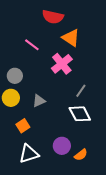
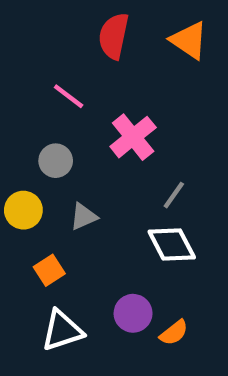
red semicircle: (53, 17) -> (114, 36), turned 90
orange triangle: (71, 38) -> (189, 40), moved
gray circle: (15, 76) -> (56, 161), moved

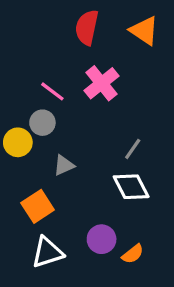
pink line: (69, 96) -> (52, 91), moved
pink cross: (133, 137) -> (102, 83), moved
yellow circle: (23, 210) -> (18, 142), moved
orange square: (49, 270) -> (38, 206), size x1.4

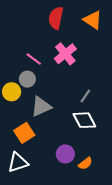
gray triangle: (64, 165) -> (41, 107), size x1.5
white triangle: (47, 252) -> (18, 162), moved

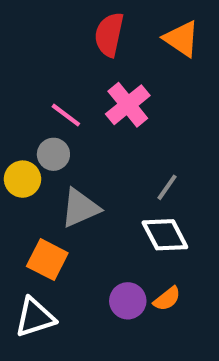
orange square: (24, 133) -> (47, 260), turned -30
orange semicircle: (85, 163) -> (167, 299), moved

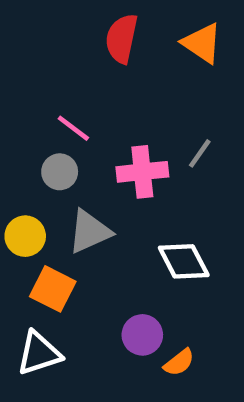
pink cross: (128, 105) -> (142, 172), moved, turned 33
yellow circle: (22, 179) -> (25, 236), moved
gray line: (167, 187) -> (200, 153), moved
orange semicircle: (167, 299) -> (179, 362), moved

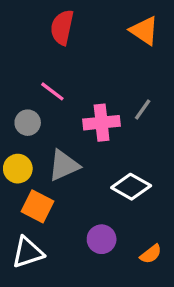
red semicircle: (122, 39) -> (62, 27), moved
gray circle: (60, 172) -> (28, 123), moved
white diamond: (184, 261) -> (131, 187), turned -33
orange semicircle: (179, 362) -> (151, 254), moved

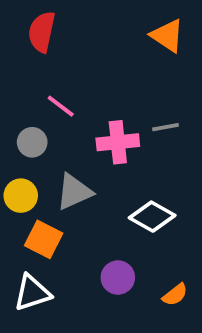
red semicircle: (62, 27) -> (42, 32), moved
gray line: (143, 109) -> (165, 127), turned 45

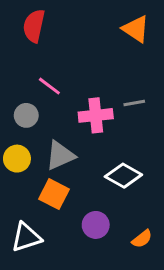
orange square: (44, 239) -> (54, 194), moved

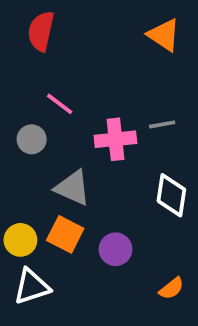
gray triangle: (60, 156) -> (73, 188), turned 48
yellow circle: (17, 159) -> (20, 240), moved
white diamond: (123, 176) -> (171, 195), moved, turned 69
purple circle: (96, 225) -> (115, 249), moved

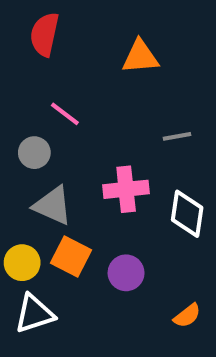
orange triangle: (164, 35) -> (140, 57), moved, turned -39
pink cross: (115, 139) -> (126, 189), moved
gray triangle: (73, 188) -> (53, 206), moved

